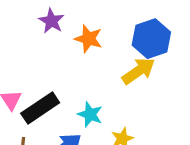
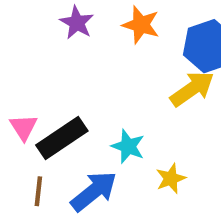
orange star: (89, 39) -> (141, 25), moved

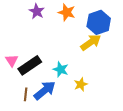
brown line: (38, 191) -> (26, 94), moved

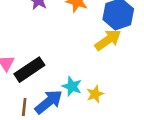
cyan star: (61, 69) -> (72, 86), moved

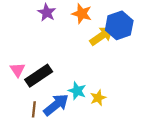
yellow arrow: (108, 40) -> (102, 36), moved

